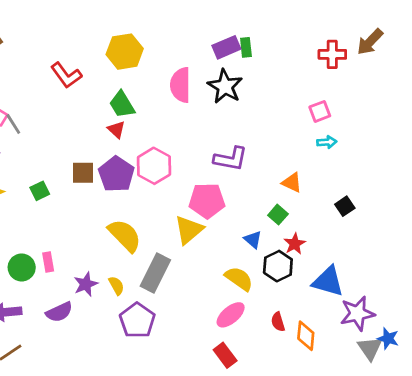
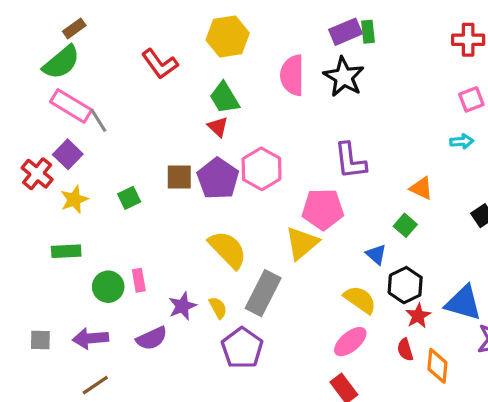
pink square: (320, 111) -> (471, 99), moved
purple L-shape: (231, 159) -> (350, 161), turned 72
red star: (295, 244) -> (418, 316), moved

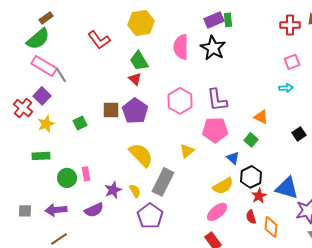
pink hexagon: (262, 169) -> (180, 101), moved
pink pentagon: (323, 209) -> (215, 130), moved
yellow triangle: (302, 243) -> (187, 151), size x0.7
yellow semicircle: (360, 300) -> (223, 186), turned 115

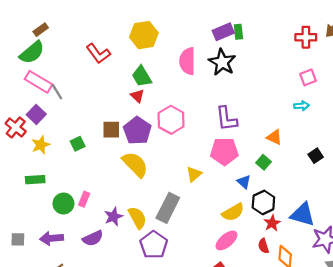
pink hexagon: (180, 101) -> (171, 120), moved
yellow semicircle: (141, 155) -> (135, 164), moved
pink rectangle: (86, 174) -> (84, 199), turned 32
yellow semicircle: (135, 191) -> (137, 218), size x1.5

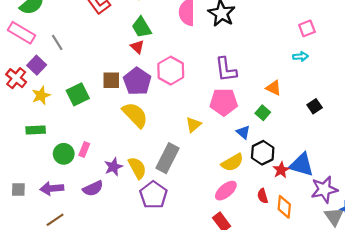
pink rectangle: (38, 82) -> (22, 33), moved
green square: (78, 144) -> (78, 94), size x1.5
red star: (272, 223) -> (281, 170), moved

